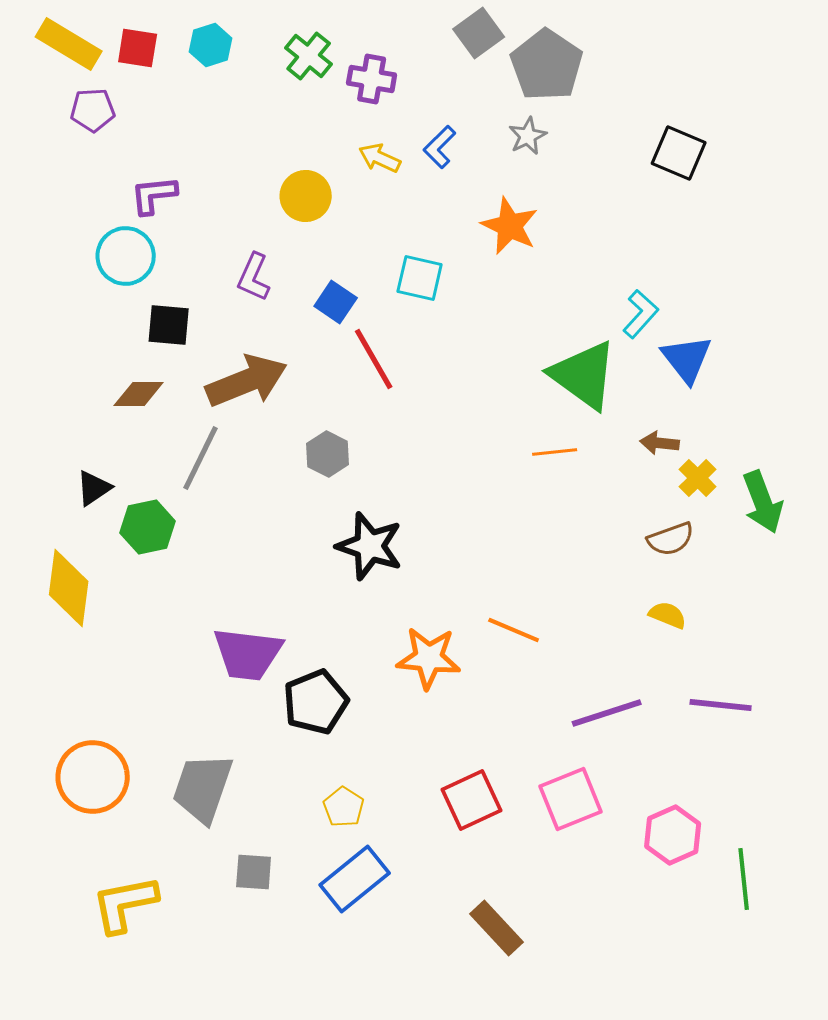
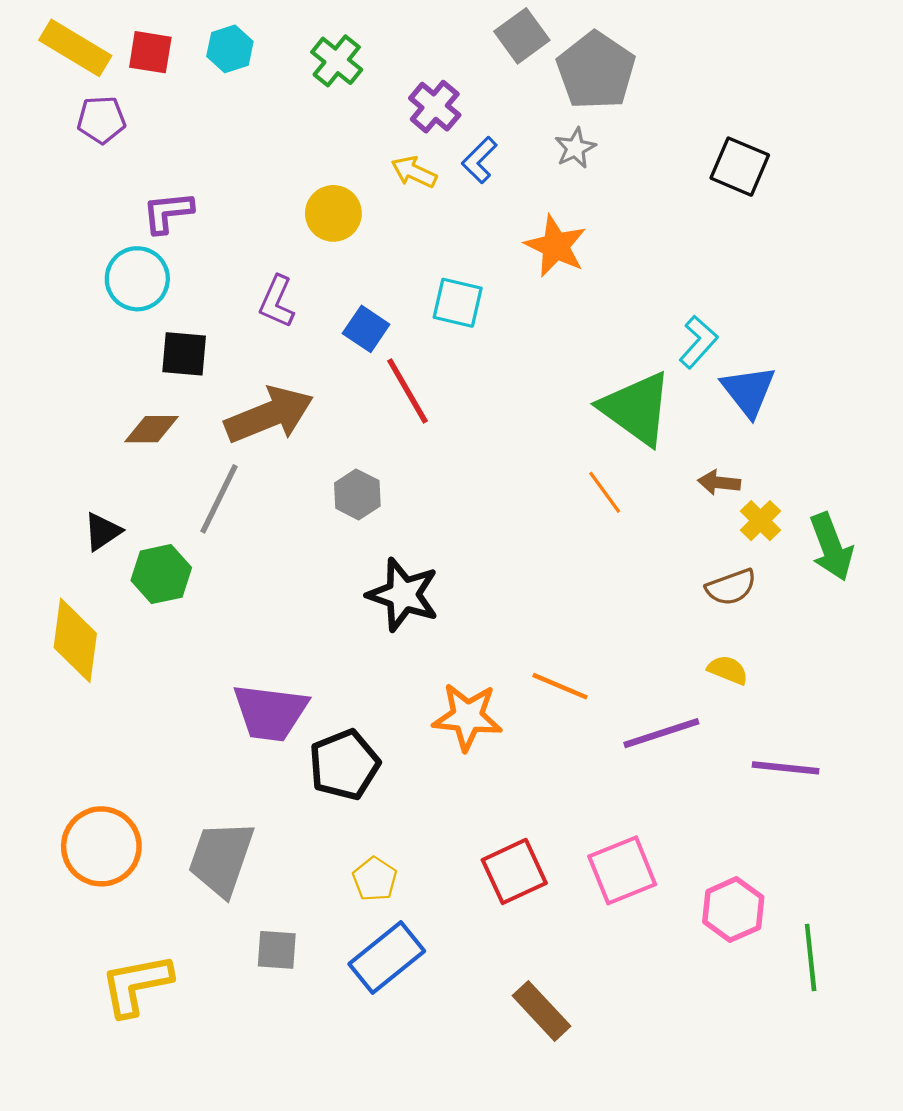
purple cross: (372, 79) -> (435, 107), moved, turned 30
orange line: (555, 452) -> (605, 492), turned 60
purple line: (607, 713) -> (661, 733), moved

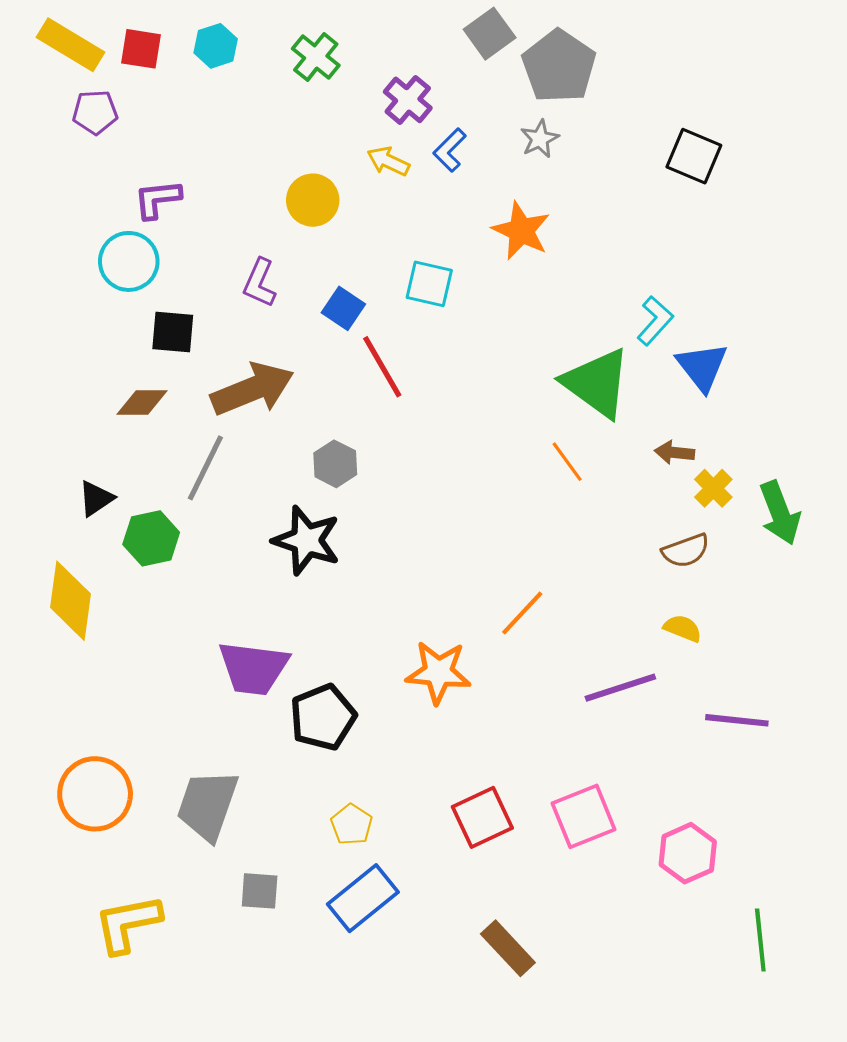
black star: (403, 595) -> (307, 540), moved
orange line: (560, 686) -> (522, 613), moved, turned -70
green line: (811, 958) -> (760, 940), moved

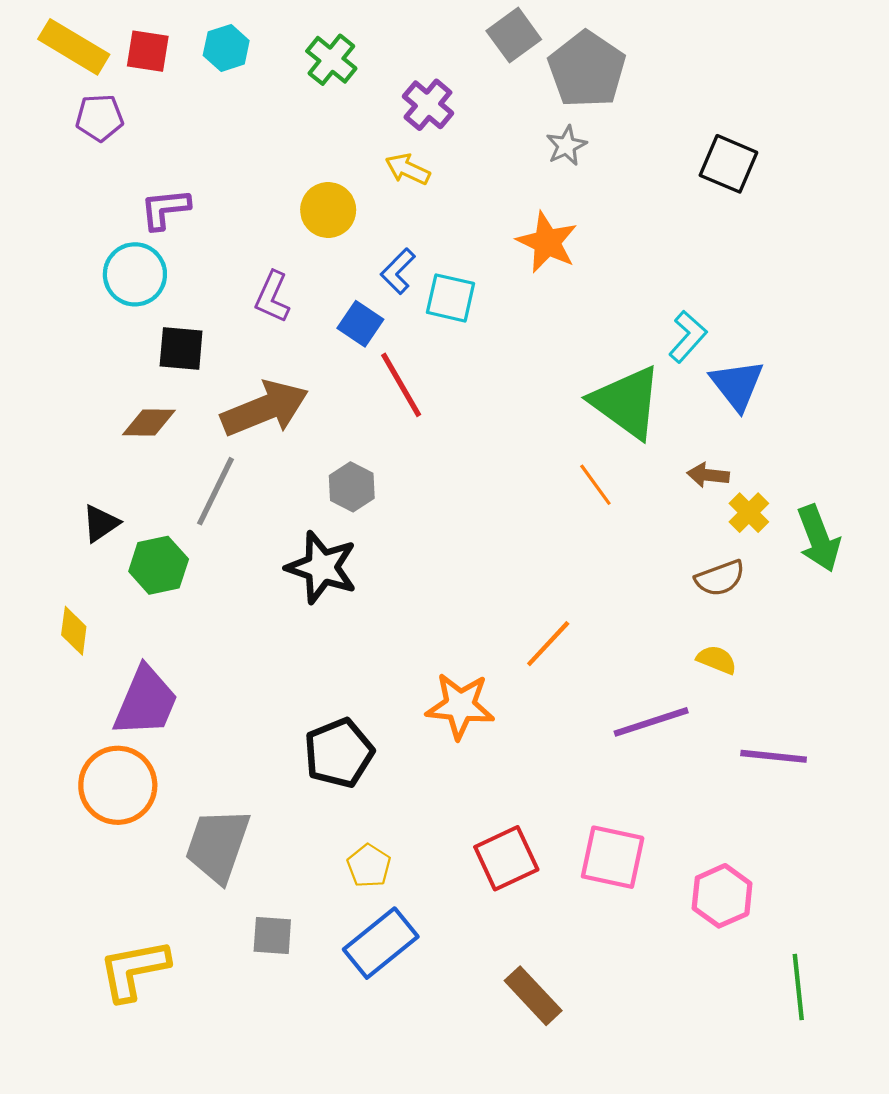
blue L-shape: (450, 150) -> (398, 271), moved
yellow diamond: (70, 601) -> (74, 631), size x0.6
purple trapezoid: (253, 668) -> (146, 702), moved, turned -74
orange circle: (95, 794) -> (118, 785), moved
pink square: (584, 816) -> (613, 857), turned 34

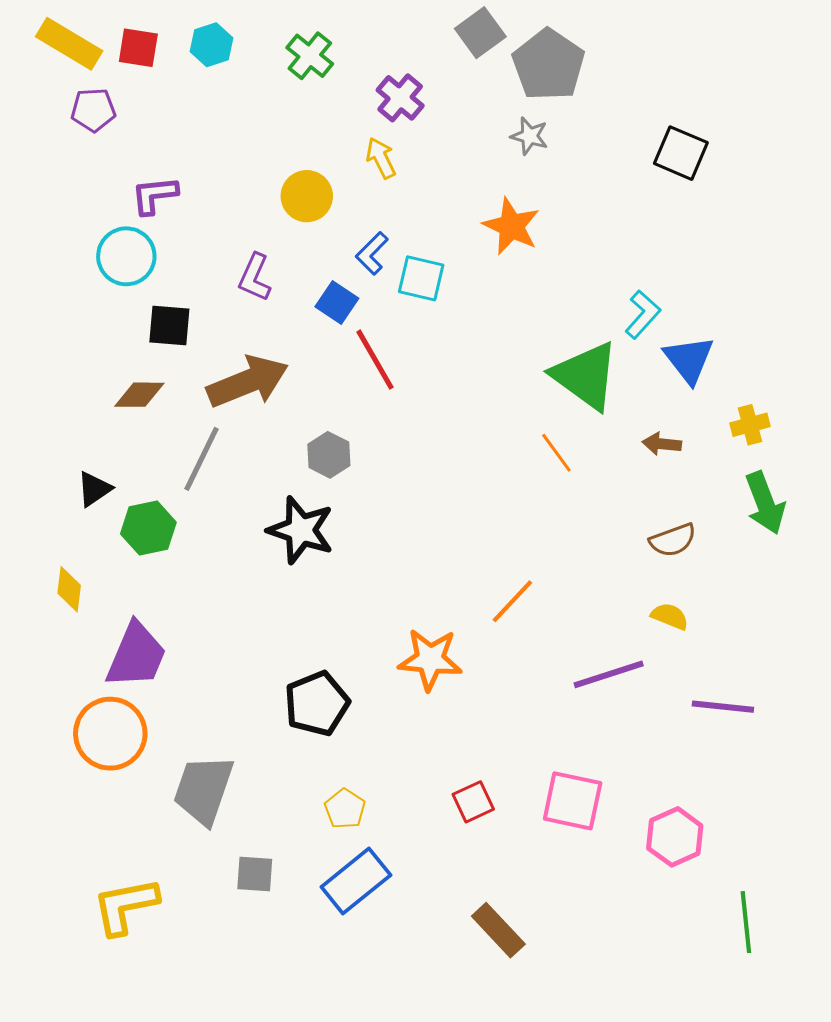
gray star: (566, 146) -> (529, 136), turned -30
yellow arrow: (408, 169) -> (381, 158), turned 39
yellow cross: (749, 513) -> (750, 425), moved, turned 30
red square: (506, 858) -> (473, 802), size x0.7

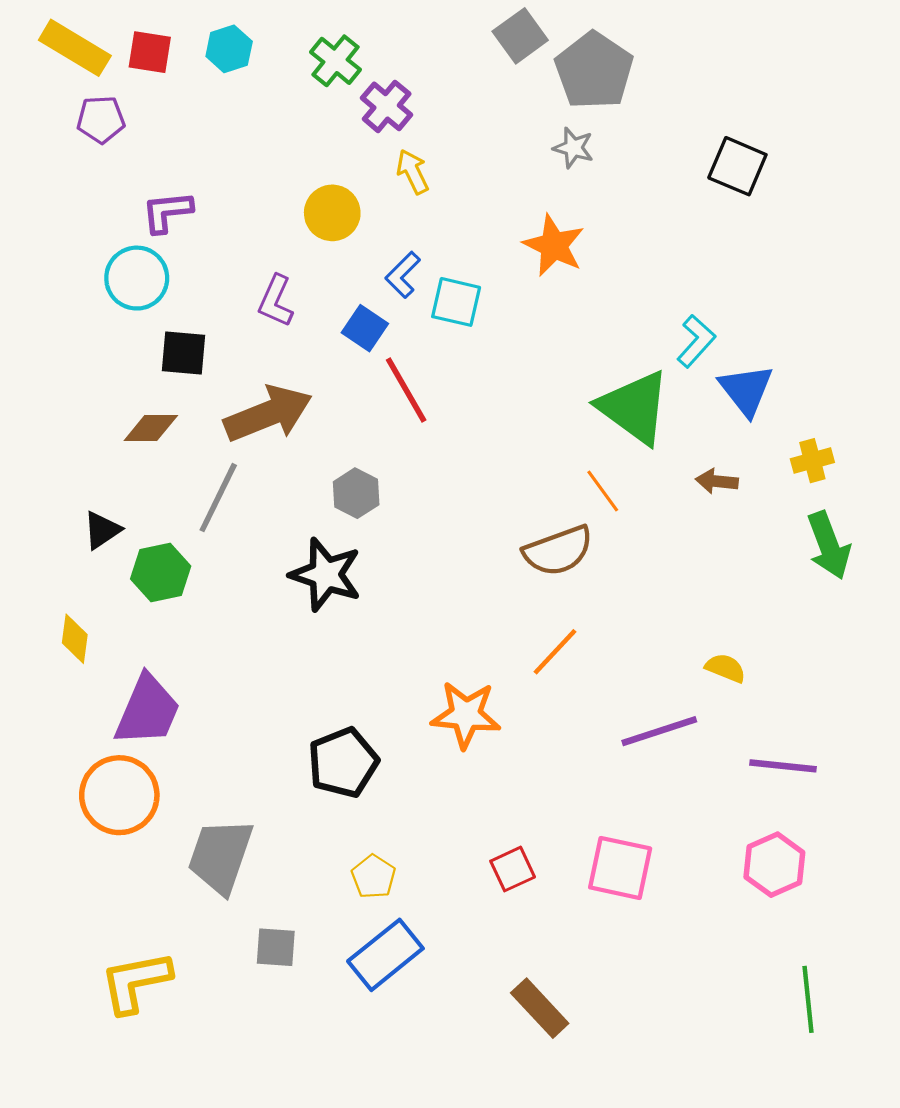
purple cross: (400, 98) -> (387, 106), moved
brown semicircle: (673, 540) -> (558, 551), moved, size x1.4
pink hexagon: (675, 837) -> (774, 865), moved

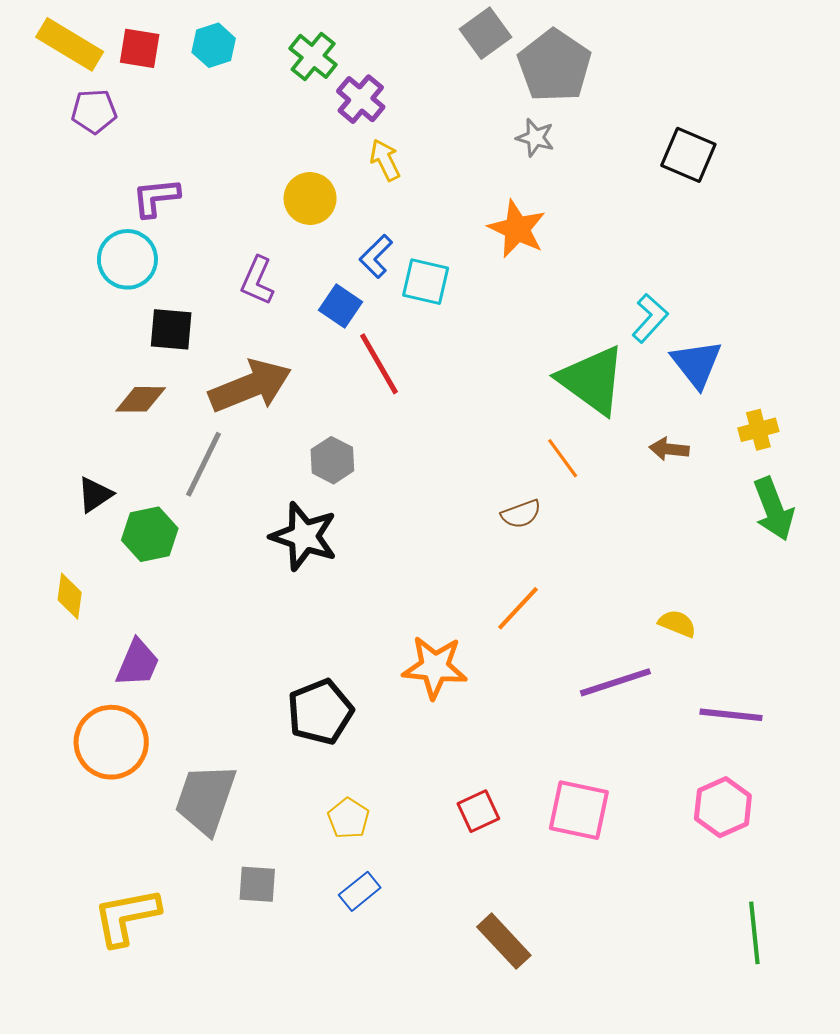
brown semicircle: (558, 551) -> (521, 514), size x0.6
purple trapezoid: (148, 710) -> (138, 663), size x0.7
blue rectangle: (385, 955) -> (360, 891), size x0.6

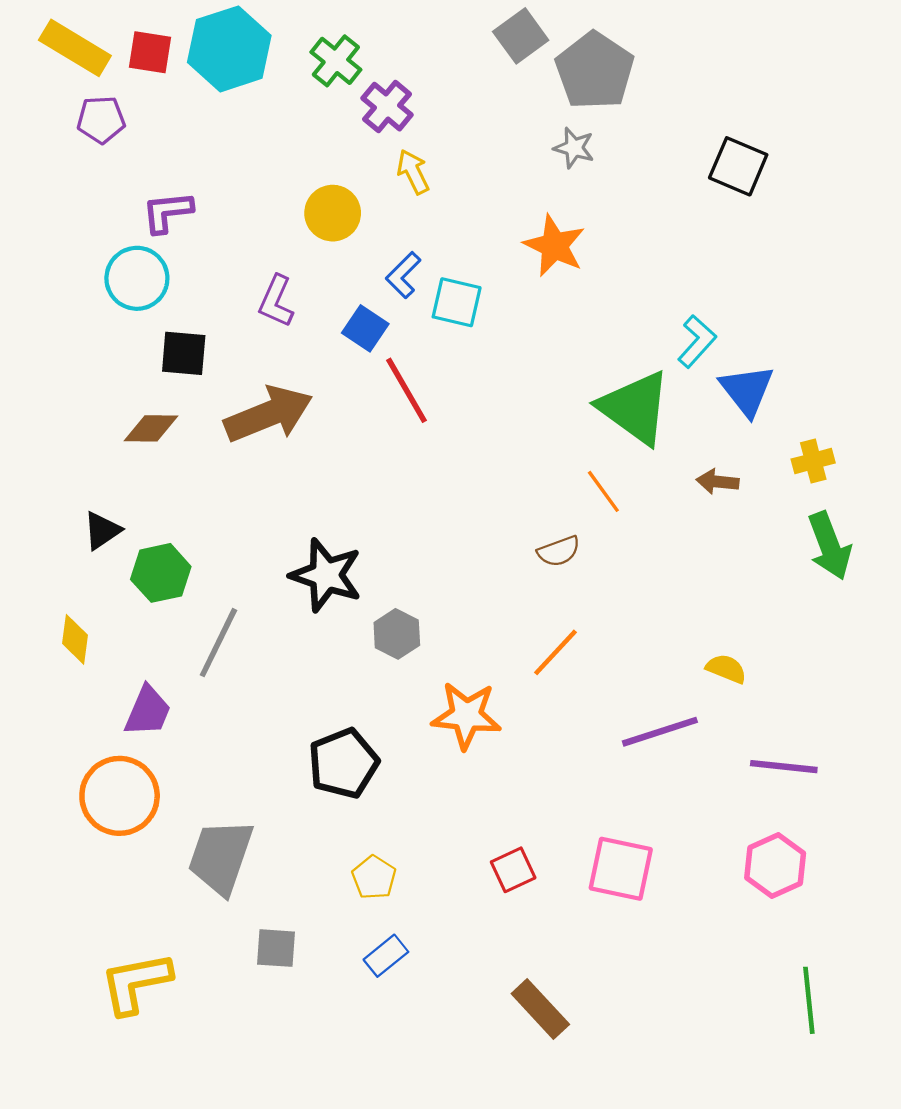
cyan hexagon: (214, 45) -> (229, 49), size x1.8
gray hexagon: (332, 460) -> (397, 634), moved
gray line: (204, 464) -> (218, 643), moved

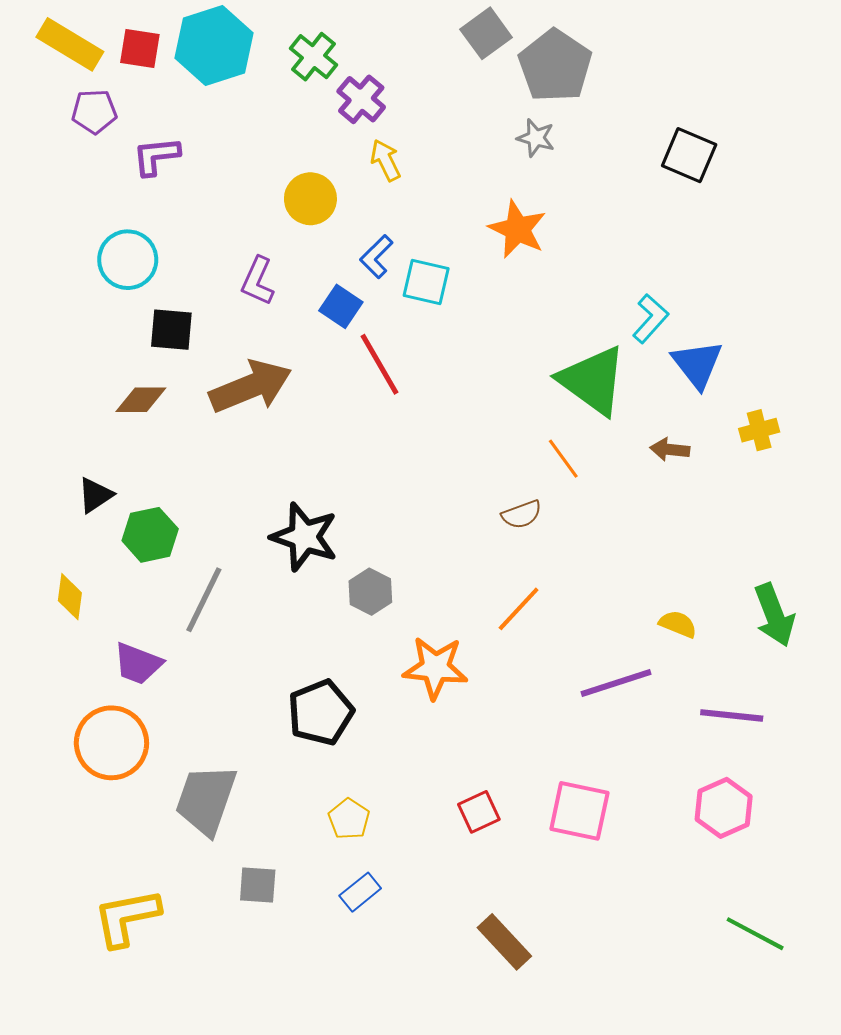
purple L-shape: (167, 212) -> (156, 156), moved
green arrow: (830, 546) -> (774, 615), moved
purple trapezoid: (148, 711) -> (138, 664), turned 88
green line: (809, 1000) -> (755, 934), turned -56

